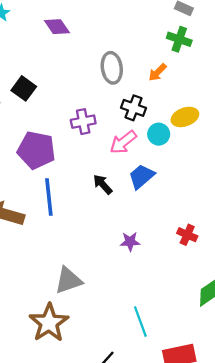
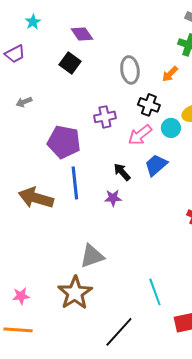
black square: (24, 88) -> (70, 63), moved
purple star: (130, 242) -> (113, 198), moved

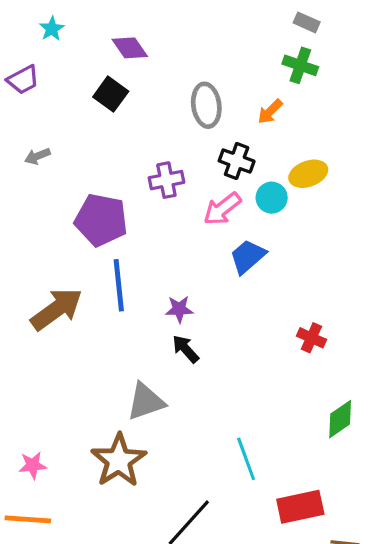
black arrow: (122, 172) -> (186, 349), moved
brown arrow: (36, 198) -> (57, 309), turned 128

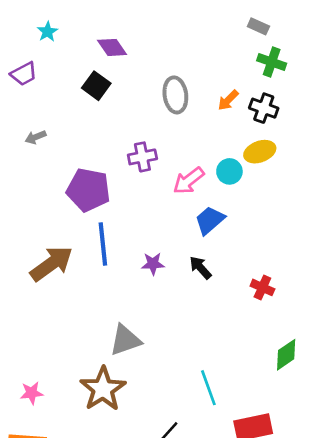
green cross: (300, 65) -> (272, 62), moved
black cross: (237, 161) -> (264, 108), moved
black arrow: (186, 349) -> (200, 268), moved

